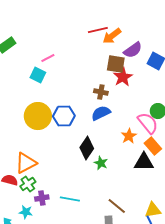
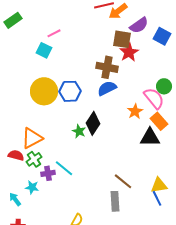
brown cross: (101, 92) -> (107, 67), size x1.5
green star: (101, 163) -> (79, 131), moved
cyan line: (70, 199) -> (64, 168), moved, turned 30

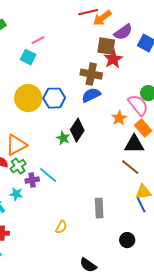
brown line: (123, 181) -> (130, 167), moved

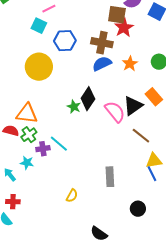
blue hexagon: (54, 98) -> (65, 41), moved
pink semicircle: (138, 105) -> (115, 112), moved
orange star: (119, 118) -> (130, 64), moved
black triangle: (134, 144) -> (133, 106), moved, turned -35
orange triangle: (16, 145) -> (27, 114), turned 35

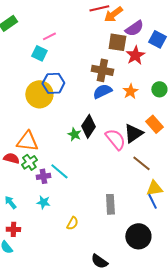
red star: (124, 28) -> (135, 55), moved
blue hexagon: (65, 41) -> (53, 83), moved
cyan star: (27, 163) -> (43, 202), moved
black circle: (138, 209) -> (138, 236), size x1.6

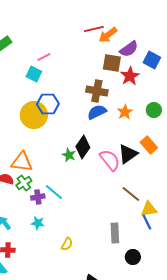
brown line: (141, 163) -> (131, 194), moved
gray rectangle: (110, 204) -> (115, 233), moved
black circle: (138, 236) -> (133, 257), size x0.6

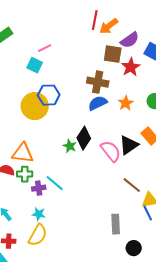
red line: (94, 29) -> (95, 20), turned -66
green cross: (24, 183) -> (25, 174), turned 35
yellow semicircle: (67, 244) -> (38, 235), moved, size x1.6

